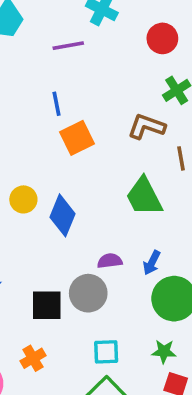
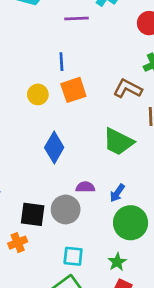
green trapezoid: (144, 197) -> (118, 142), turned -44
yellow circle: (23, 199) -> (38, 94), moved
green star: (164, 351) -> (117, 262), turned 30
orange cross: (33, 358) -> (18, 243), moved

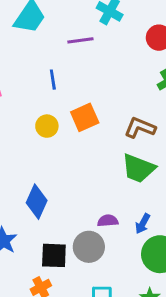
blue line: (61, 62) -> (53, 80), moved
brown L-shape: (128, 89) -> (140, 128), moved
blue diamond: (54, 147) -> (37, 202), moved

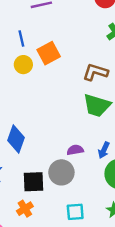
orange square: (85, 117) -> (49, 53), moved
yellow circle: (47, 126) -> (23, 65), moved

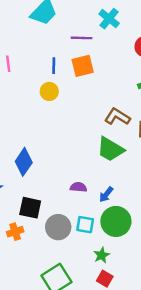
orange square: (49, 53) -> (83, 66), moved
gray circle: (61, 172) -> (58, 227), moved
cyan square: (75, 212) -> (85, 225), moved

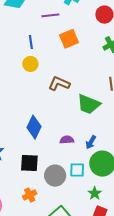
orange square: (83, 66) -> (69, 39), moved
brown L-shape: (117, 117) -> (59, 84), moved
blue diamond: (24, 162) -> (34, 127), moved
orange cross: (15, 232) -> (30, 195), moved

